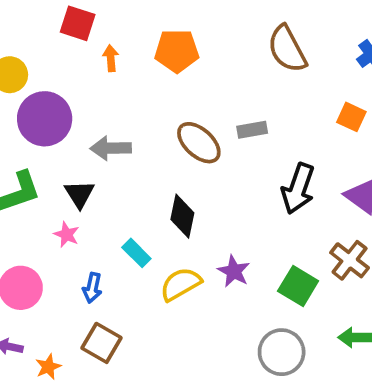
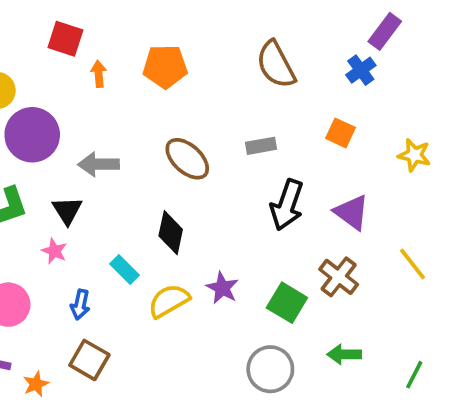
gray rectangle: (252, 130) -> (261, 146), moved

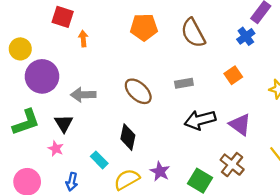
orange pentagon: (165, 66) -> (144, 27), moved
orange square: (340, 133) -> (233, 75), turned 30
black arrow: (287, 205) -> (200, 120), turned 56

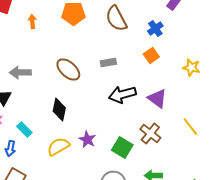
blue cross: (246, 36) -> (155, 28), moved
orange arrow: (83, 39) -> (32, 22), moved
cyan rectangle: (99, 160) -> (24, 130), moved

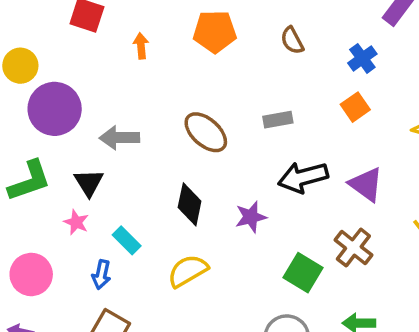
brown semicircle: (116, 18) -> (292, 40), size x0.6
purple star: (87, 140) -> (251, 217), moved, turned 30

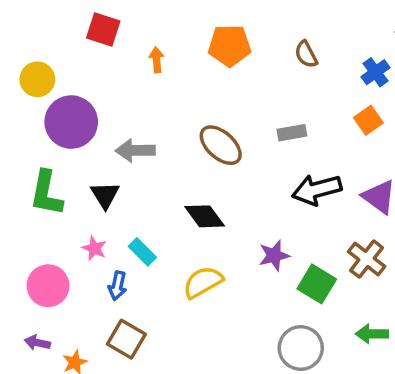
green L-shape: (29, 181) -> (46, 193), turned 120
black diamond: (190, 204) -> (205, 216), turned -48
purple star: (251, 217) -> (274, 255), moved
pink star: (76, 222) -> (94, 248), moved

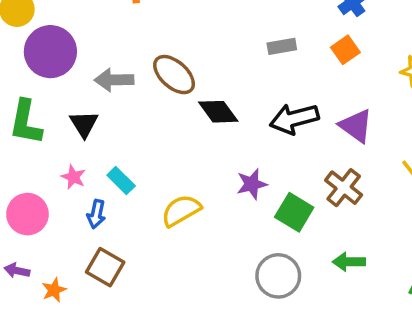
gray rectangle: (292, 133) -> (282, 46), moved
brown ellipse: (221, 145) -> (174, 75), moved
black diamond: (205, 216) -> (218, 112), moved

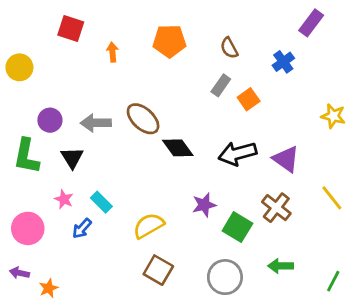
gray rectangle: (282, 46) -> (221, 85), moved, turned -45
orange square: (345, 50) -> (249, 99), moved
purple circle: (50, 52) -> (50, 120), moved, size x0.6
blue arrow: (96, 214) -> (82, 228), turned 30
brown square: (105, 267) -> (158, 270), moved

